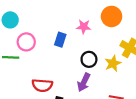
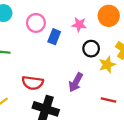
pink circle: (26, 42) -> (36, 23), moved
black circle: (89, 59) -> (91, 49), moved

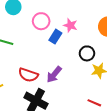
pink star: (79, 25) -> (70, 25), moved
purple arrow: (76, 82) -> (54, 74), moved

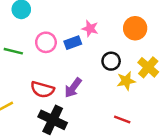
pink circle: (41, 21) -> (46, 42), moved
blue rectangle: (55, 37) -> (73, 43), turned 40

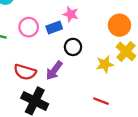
orange circle: (135, 28) -> (119, 25), moved
black circle: (111, 61) -> (73, 47), moved

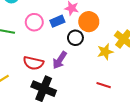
orange circle: (119, 25) -> (89, 22), moved

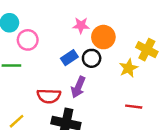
blue rectangle: (57, 21) -> (69, 58), moved
pink circle: (34, 22) -> (28, 40), moved

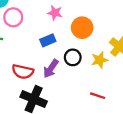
pink star: (81, 25) -> (55, 13), moved
black circle: (92, 58) -> (73, 57), moved

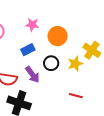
purple arrow: (51, 69) -> (32, 75), turned -66

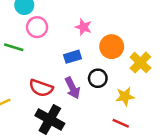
yellow cross: (92, 50) -> (140, 63), moved
yellow star: (75, 64) -> (125, 96), moved

